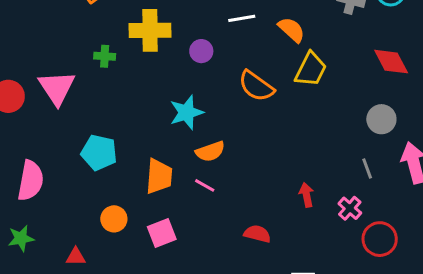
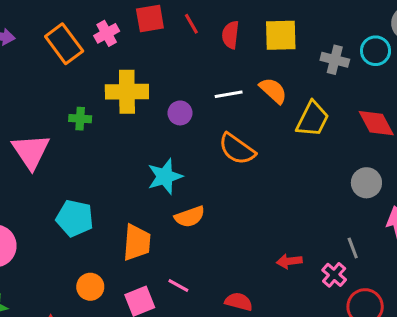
white line: (242, 18) -> (229, 94), moved
yellow trapezoid: (311, 69) -> (313, 119), moved
gray line: (367, 169) -> (353, 248), moved
pink line: (205, 185) -> (178, 285), moved
red arrow: (306, 195) -> (289, 261), turned -85

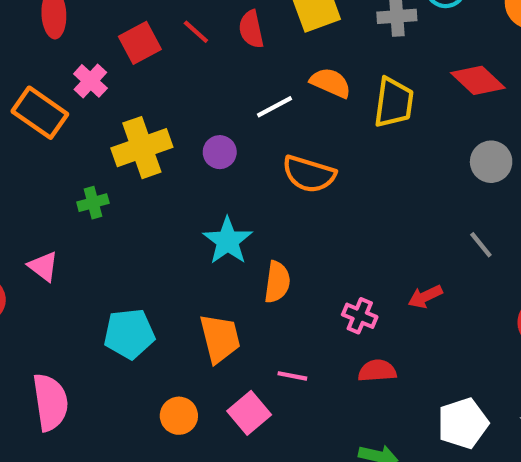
pink triangle: (31, 151) -> (43, 266), size x0.6
orange semicircle: (190, 217) -> (277, 282), turned -44
gray line: (353, 248) -> (481, 245), moved
pink cross: (334, 275) -> (360, 316), moved

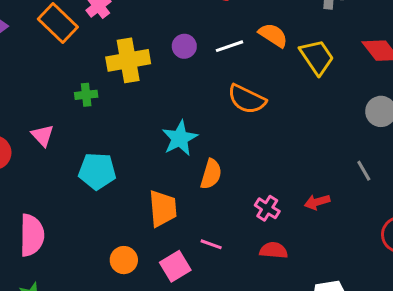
yellow trapezoid: (394, 103) -> (317, 57), turned -51
purple circle: (220, 152) -> (184, 46), moved
cyan pentagon: (129, 334) -> (97, 171), moved

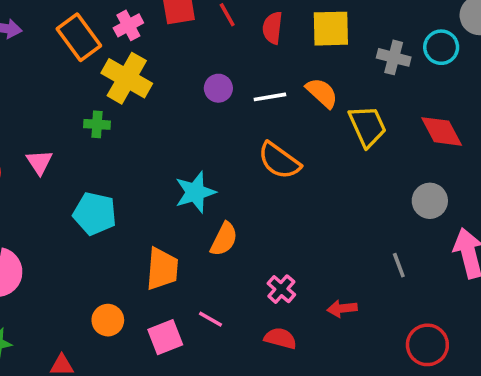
yellow cross: (128, 60) -> (127, 78), moved, turned 30
red arrow: (317, 202) -> (342, 309), moved

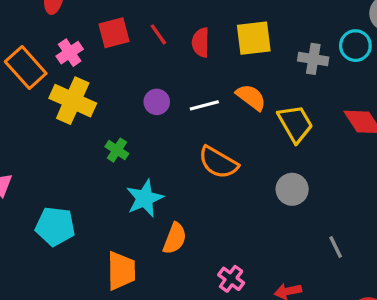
green cross: (97, 124) -> (117, 150), moved, turned 35
gray circle: (430, 201) -> (292, 189), moved

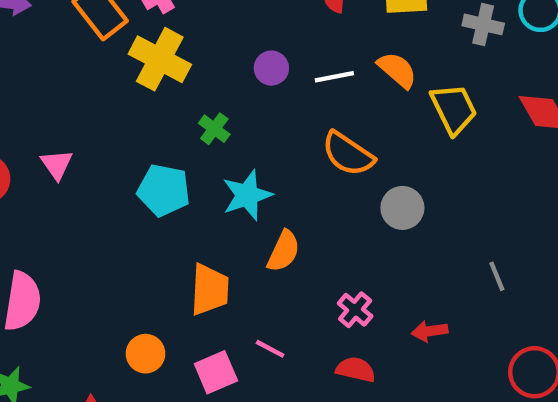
gray circle: (292, 189) -> (402, 208), moved
cyan pentagon: (55, 226) -> (164, 190), moved

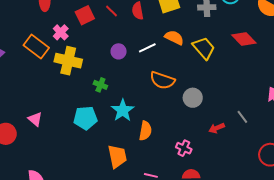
red arrow: (430, 331) -> (217, 128), moved

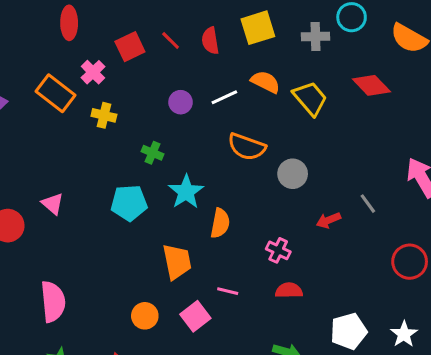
yellow cross: (68, 61) -> (104, 115), size x0.6

